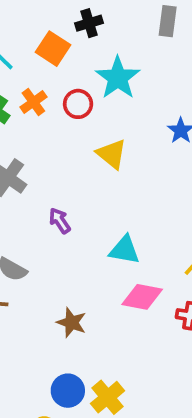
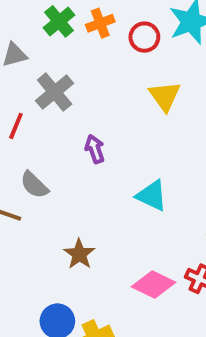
pink diamond: (142, 297) -> (153, 285), moved

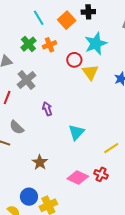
red circle: (144, 37) -> (74, 60), moved
yellow triangle: (165, 96) -> (90, 72), moved
cyan triangle: (152, 196) -> (76, 132), turned 48

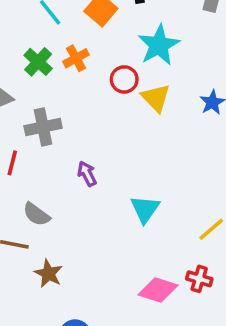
gray cross: (27, 80) -> (43, 127), turned 36
brown star: (40, 162) -> (48, 274), moved

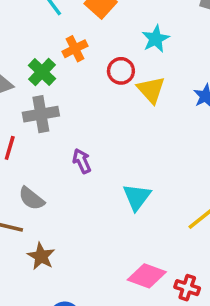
cyan star: (159, 45) -> (156, 39), size x0.7
green cross: (38, 62) -> (42, 72), moved
red cross: (199, 279) -> (187, 288), moved

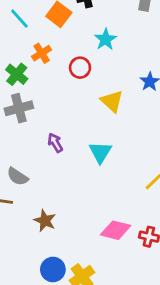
yellow triangle: (151, 90) -> (112, 101), moved
cyan triangle: (137, 197) -> (100, 152), moved
brown star: (41, 256) -> (45, 221), moved

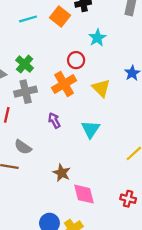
cyan line: (19, 19) -> (28, 19), turned -66
orange cross: (42, 53) -> (64, 84), moved, size x1.5
brown star: (45, 221) -> (62, 173), moved
pink diamond: (116, 230) -> (84, 194), moved, turned 60

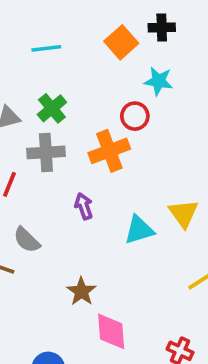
cyan line: (28, 19) -> (46, 48), moved
cyan star: (97, 38) -> (159, 81), moved, turned 30
yellow triangle: (101, 88) -> (183, 214), moved
cyan triangle: (91, 129) -> (139, 230), turned 30

